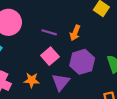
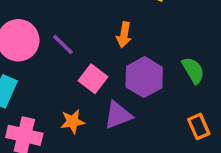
purple line: (49, 32) -> (63, 45), moved, turned 40
purple triangle: (61, 82) -> (118, 115), turned 42

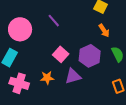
orange arrow: (124, 35) -> (104, 31), moved, turned -48
purple line: (63, 45) -> (54, 21), moved

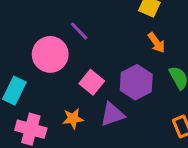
pink circle: (20, 29) -> (50, 54), moved

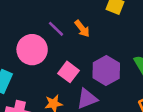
orange arrow: (156, 43) -> (82, 29), moved

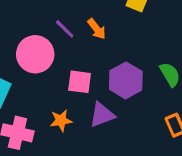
pink square: (68, 72) -> (80, 82), turned -30

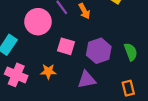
purple triangle: (102, 115) -> (87, 80), moved

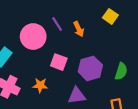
green semicircle: (131, 52) -> (121, 71), turned 35

